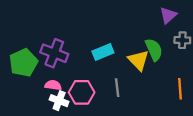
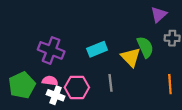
green pentagon: (23, 63) -> (22, 85), moved

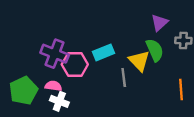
purple triangle: (159, 15) -> (159, 23), moved
gray line: (111, 83) -> (124, 78), moved
pink hexagon: (77, 87) -> (75, 64), moved

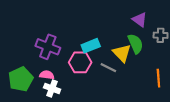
purple triangle: (159, 23) -> (140, 20), turned -42
pink hexagon: (75, 64) -> (80, 62), moved
gray line: (124, 78) -> (108, 68), turned -56

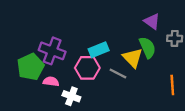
green pentagon: (21, 79) -> (31, 67), moved
white cross: (52, 88) -> (71, 96), moved

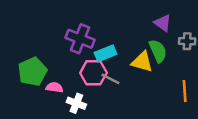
purple cross: (52, 51) -> (80, 39), moved
yellow triangle: (133, 58) -> (142, 62), turned -30
gray line: (118, 74) -> (110, 79), moved

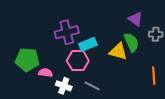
purple cross: (80, 39) -> (67, 32), turned -35
green pentagon: (33, 72) -> (27, 60), turned 30
gray line: (110, 79) -> (92, 86), moved

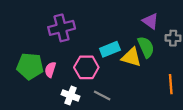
purple cross: (67, 32) -> (62, 28), moved
cyan rectangle: (88, 44) -> (110, 49), moved
pink semicircle: (45, 73) -> (50, 70), moved, turned -80

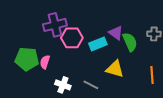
purple triangle: (151, 21) -> (116, 33), moved
yellow triangle: (131, 57) -> (115, 69), moved
pink hexagon: (86, 67) -> (72, 38), moved

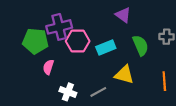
purple triangle: (116, 33) -> (123, 15), moved
green pentagon: (27, 59) -> (35, 41), moved
gray line: (91, 85) -> (98, 92), turned -56

